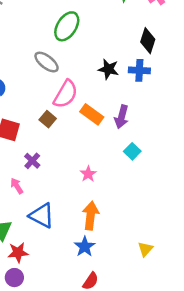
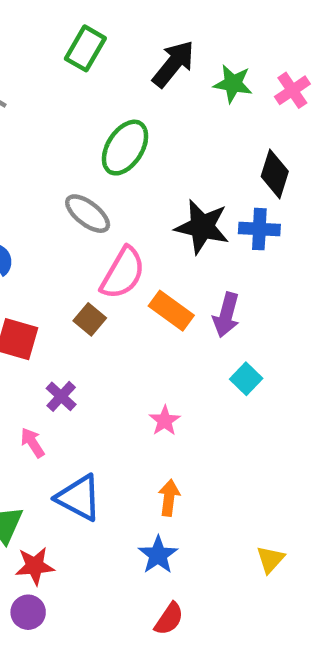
black star: (108, 69) -> (202, 227), size x1.4
orange arrow: (91, 216) -> (169, 498), size x0.7

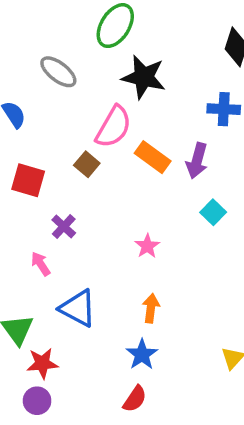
gray ellipse: (88, 214) -> (58, 72), moved
black star: (202, 227) -> (144, 77), moved
blue cross: (259, 229) -> (224, 109), moved
red semicircle: (169, 619) -> (135, 399), moved

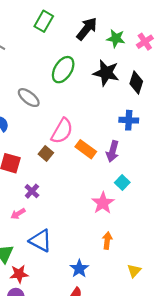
black star: (144, 77) -> (106, 73), moved
pink star: (147, 246) -> (103, 203), moved, size x1.5
pink arrow: (41, 264) -> (18, 214), turned -88
orange arrow: (151, 308) -> (107, 241), moved

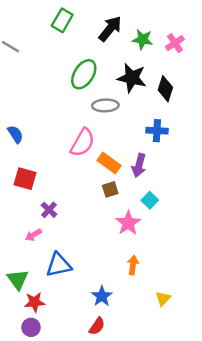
gray ellipse: (29, 98) -> (105, 105), moved, turned -40
brown square: (46, 153) -> (110, 189), moved, turned 32
blue triangle: (41, 241) -> (59, 265), turned -40

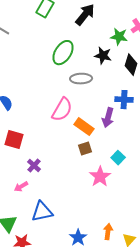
green star: (143, 39) -> (119, 37), moved
black star: (132, 78) -> (103, 56), size x0.7
purple arrow: (139, 165) -> (108, 118), moved
orange arrow: (133, 265) -> (108, 232), moved

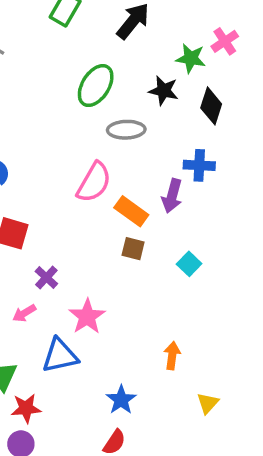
brown square: (85, 149) -> (133, 249), turned 32
pink star: (100, 177) -> (87, 317), moved
orange arrow: (108, 232) -> (172, 356), moved

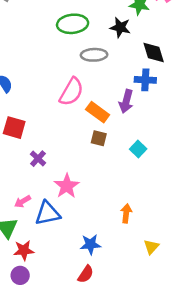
green ellipse: (96, 86) -> (73, 24), turned 52
black diamond: (211, 106) -> (154, 52), moved, turned -35
pink arrow: (24, 313) -> (22, 201), moved
blue star: (121, 400) -> (90, 244), turned 30

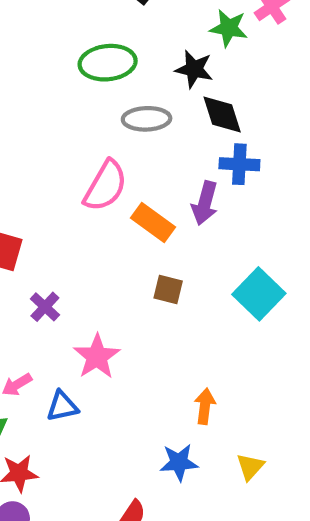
black diamond: (154, 52) -> (222, 115), moved
brown square: (99, 138) -> (168, 290), moved
cyan square: (138, 149) -> (259, 294), moved, size x1.6
blue triangle: (48, 213) -> (62, 406), size x0.7
blue star: (90, 244) -> (179, 462), moved

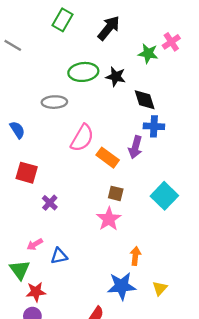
black star: (194, 69) -> (116, 77), moved
gray ellipse: (147, 119) -> (54, 102), moved
pink star: (97, 357) -> (109, 219), moved
blue star: (179, 462) -> (122, 286), size x1.4

